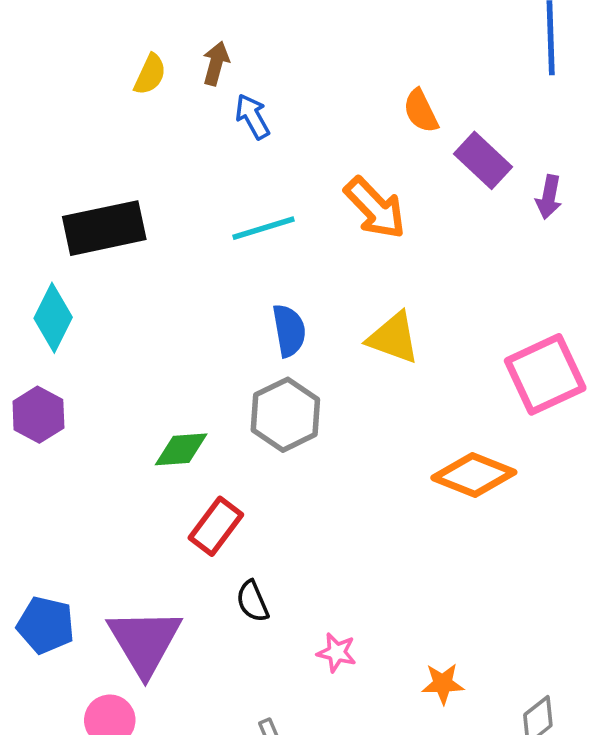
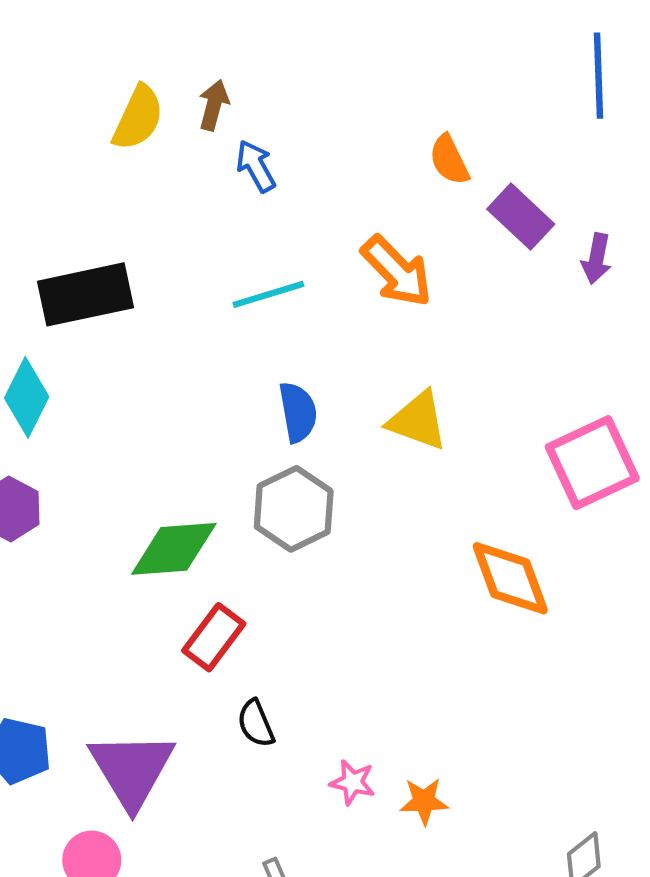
yellow semicircle: (150, 74) -> (138, 118), size x1.4
green diamond: (181, 449) -> (174, 549), size x1.4
orange diamond: (474, 475) -> (510, 578), turned 48
orange star: (443, 684) -> (424, 801), moved

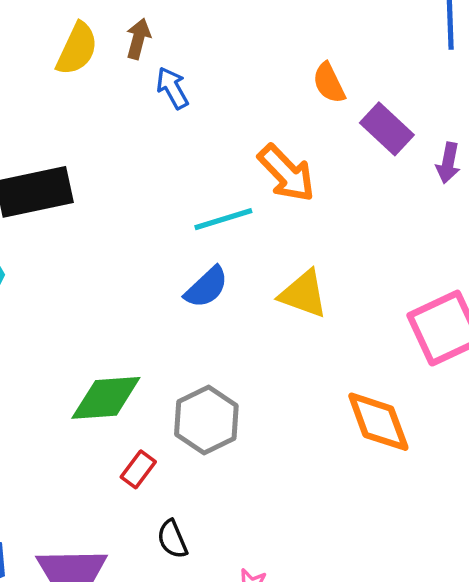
cyan line: (268, 294) -> (223, 219), moved
blue semicircle: (298, 412) -> (206, 287), turned 57
gray hexagon: (294, 509) -> (206, 420), moved
red rectangle: (214, 637) -> (138, 469), size x0.7

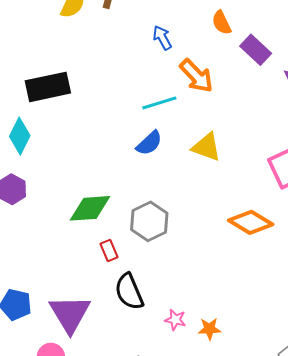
blue arrow: (172, 88) -> (162, 38), moved
orange diamond: (378, 422) -> (251, 222), turned -39
red rectangle: (138, 469) -> (109, 250), turned -60
black semicircle: (172, 539) -> (129, 292), size x1.6

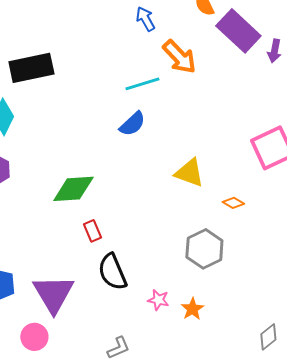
purple rectangle: (256, 50) -> (238, 31), size x1.4
yellow triangle: (206, 147) -> (189, 173), moved
gray hexagon: (149, 221) -> (204, 249), moved
orange diamond: (251, 222) -> (233, 203), size x0.5
orange star: (209, 329) -> (192, 309), turned -30

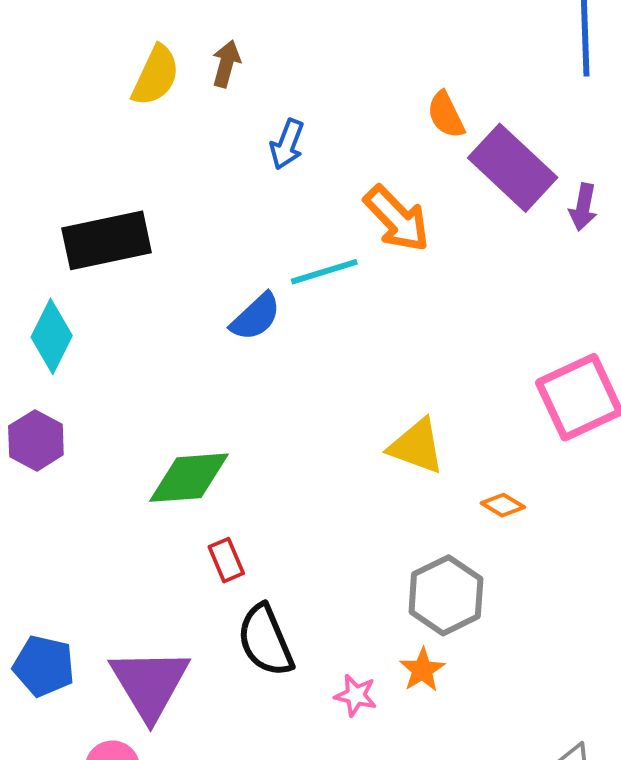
blue arrow: (145, 19) -> (287, 144), moved, turned -130
blue semicircle: (132, 124) -> (256, 317), moved
orange star: (192, 309) -> (422, 670), moved

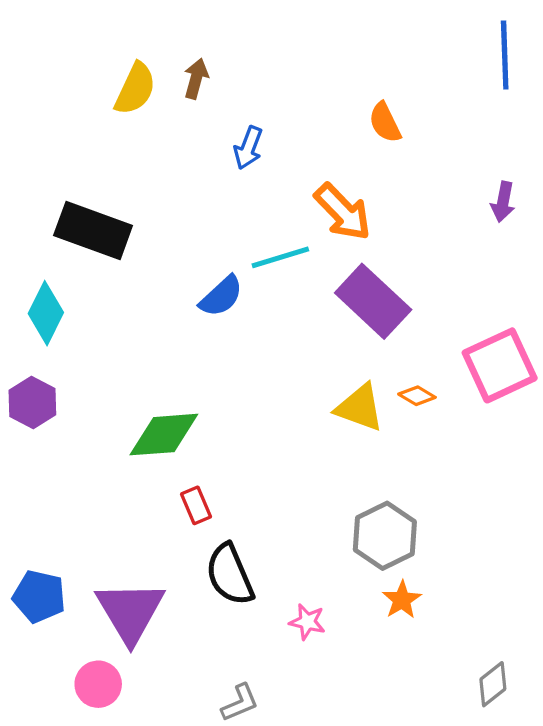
purple rectangle: (513, 168) -> (373, 301), moved
black rectangle: (107, 240) -> (93, 230), turned 32
orange diamond: (503, 505) -> (417, 396), moved
orange star: (422, 670) -> (402, 600), moved

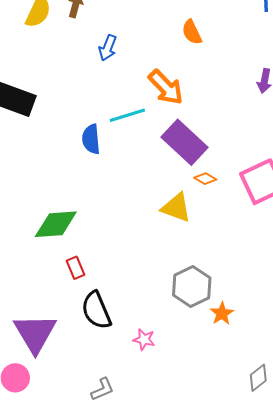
blue semicircle: (221, 296) -> (91, 139), turned 128
orange diamond: (417, 396) -> (205, 179), moved
orange star: (402, 600) -> (222, 313), moved

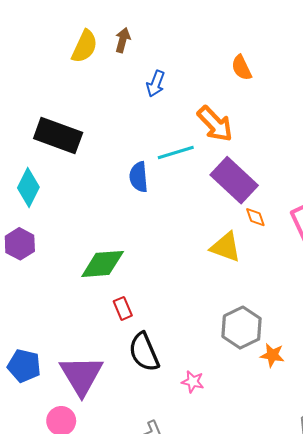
orange diamond: (205, 179) -> (255, 217), turned 40
orange star: (222, 313) -> (272, 355), turned -30

